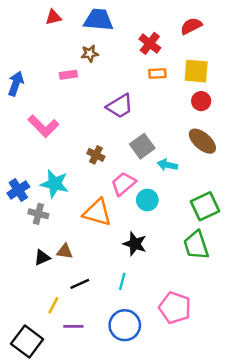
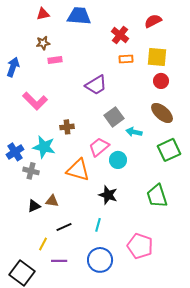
brown star: (90, 53) -> (43, 43), moved
brown cross: (96, 155) -> (67, 127), moved, turned -32
green square: (205, 206) -> (169, 150), moved

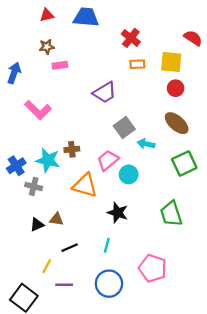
red semicircle: (153, 21) -> (193, 38), moved, turned 60
brown cross: (67, 127) -> (72, 149), moved

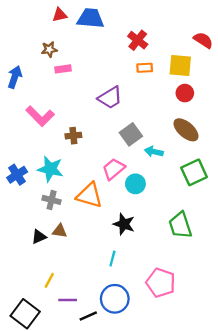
red triangle: (47, 15) -> (60, 15), moved
brown cross: (72, 149) -> (73, 136), moved
gray cross: (34, 186) -> (52, 200), moved
black line: (70, 248) -> (88, 316), moved

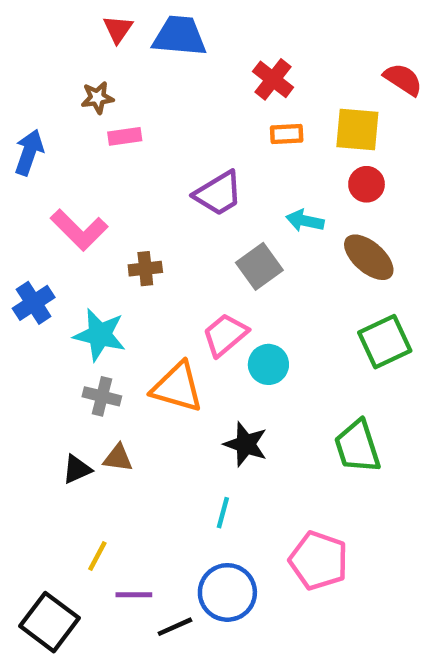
red triangle: (60, 15) -> (118, 29), turned -42
cyan arrow: (154, 152) -> (305, 221), moved
blue cross: (17, 175) -> (34, 303), moved

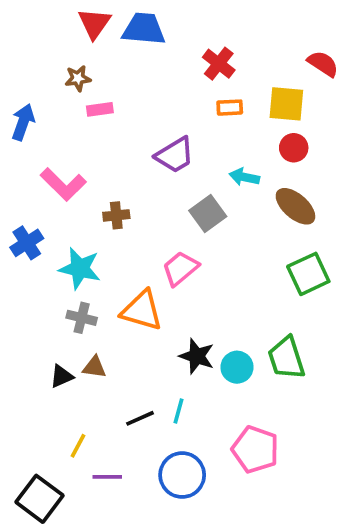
red triangle: (118, 29) -> (94, 23), size x1.4
cyan circle: (268, 364) -> (237, 367), moved
black line: (175, 627) -> (140, 418), moved

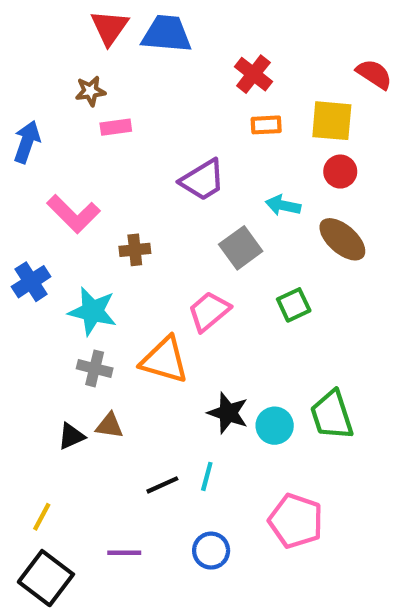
green square: (308, 274) -> (294, 305), moved, size x0.7
yellow line: (78, 446) -> (42, 517), moved
blue circle: (182, 475) -> (211, 551), size x0.7

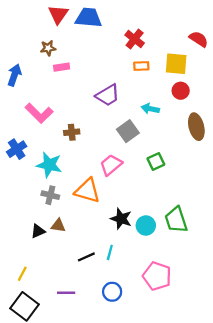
brown ellipse: (342, 239) -> (196, 127), moved, turned 35

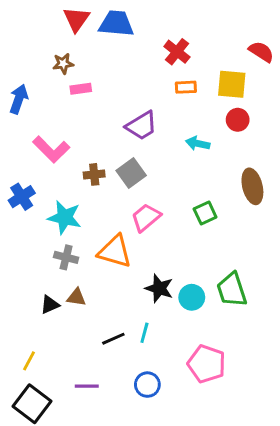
brown ellipse: (196, 127) -> (252, 186), moved
gray square: (128, 131) -> (131, 173), moved

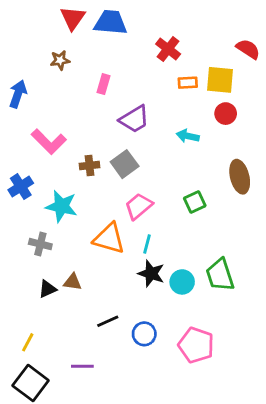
orange rectangle: (186, 87) -> (188, 83), moved
pink rectangle: (81, 89) -> (104, 84), moved, turned -66
gray cross: (66, 257) -> (40, 244), moved
cyan line: (144, 333) -> (147, 244), moved
blue circle: (147, 385) -> (144, 334), moved

